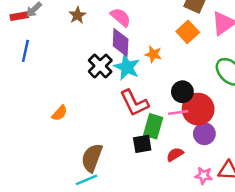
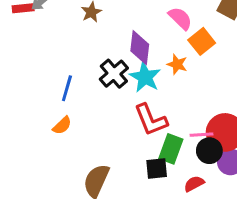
pink semicircle: (121, 17) -> (180, 18), moved
orange square: (188, 32) -> (202, 41), moved
blue line: (25, 51) -> (67, 88), moved
black circle: (182, 92) -> (209, 151), moved

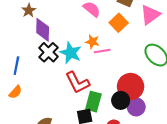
orange square: (202, 41) -> (119, 23), moved
purple diamond: (140, 48) -> (43, 30), moved
pink line: (201, 135) -> (102, 51), moved

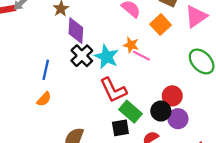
pink line: (102, 51) -> (141, 56), turned 35
red circle: (131, 87) -> (172, 96), size x0.7
green rectangle: (93, 102) -> (131, 112), turned -66

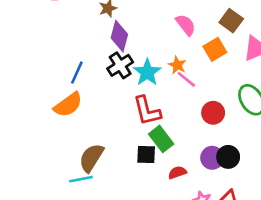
red circle: (172, 96) -> (213, 113), moved
orange semicircle: (44, 99) -> (68, 105), size x1.6
black circle: (161, 111) -> (228, 157), moved

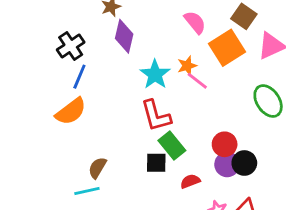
orange square: (215, 49) -> (227, 48), size x1.4
black cross: (120, 65) -> (71, 46), moved
orange star: (177, 65) -> (187, 66), turned 30
red circle: (213, 113) -> (225, 144), moved
brown semicircle: (91, 158) -> (97, 168), size x0.7

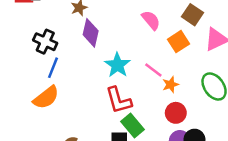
black cross: (71, 46) -> (45, 42), turned -30
orange square: (227, 48) -> (178, 42), size x0.7
orange star: (187, 66) -> (171, 85), moved
red circle: (225, 144) -> (176, 113), moved

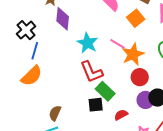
black cross: (45, 42) -> (26, 30), turned 30
orange star: (171, 85) -> (133, 54), size x1.6

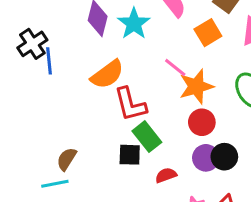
black cross: (26, 30) -> (32, 44), moved
cyan star: (87, 43) -> (134, 24), moved
blue line: (35, 51) -> (49, 61), turned -30
orange semicircle: (32, 76) -> (107, 74), moved

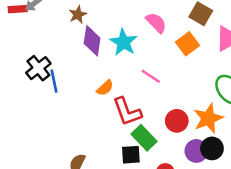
pink line: (175, 68) -> (151, 76), moved
orange semicircle: (107, 74) -> (105, 88), size x0.6
orange star: (196, 87) -> (208, 118), moved
red circle: (202, 122) -> (177, 121), moved

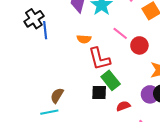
orange semicircle: (105, 88) -> (84, 39), turned 40
red circle: (177, 121) -> (139, 45), moved

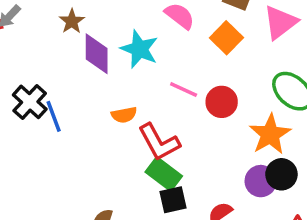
green rectangle: (111, 80) -> (164, 174), moved

